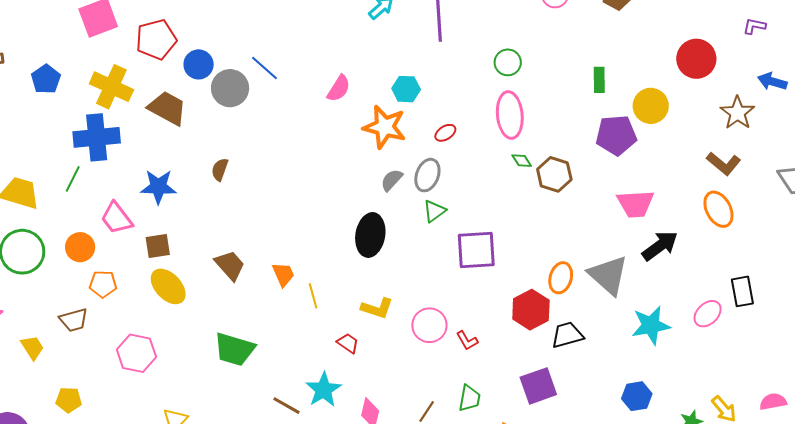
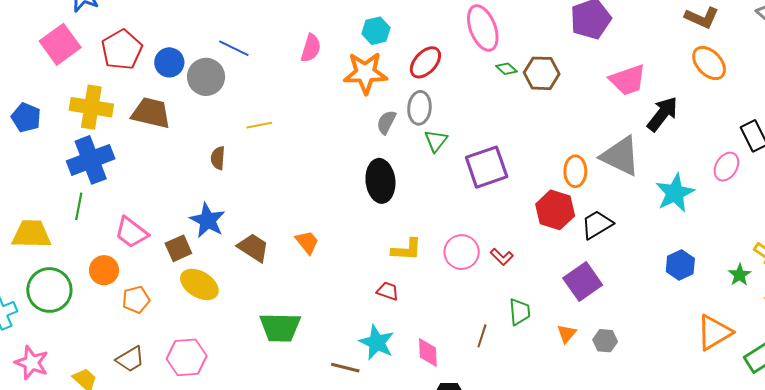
red ellipse: (445, 133) -> (425, 62), size x1.6
blue star: (158, 187) -> (207, 220), moved, turned -30
yellow line: (313, 296) -> (259, 125), moved, turned -70
brown trapezoid: (74, 320) -> (130, 359), moved

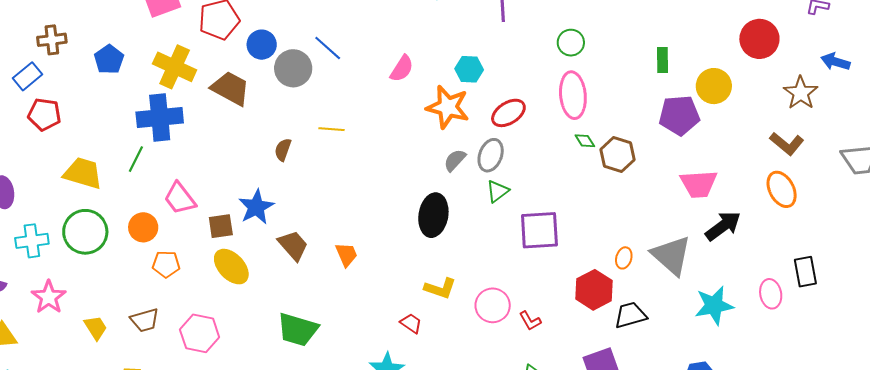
pink ellipse: (726, 167) -> (771, 294), turned -56
orange ellipse: (575, 171) -> (624, 258), size x0.7

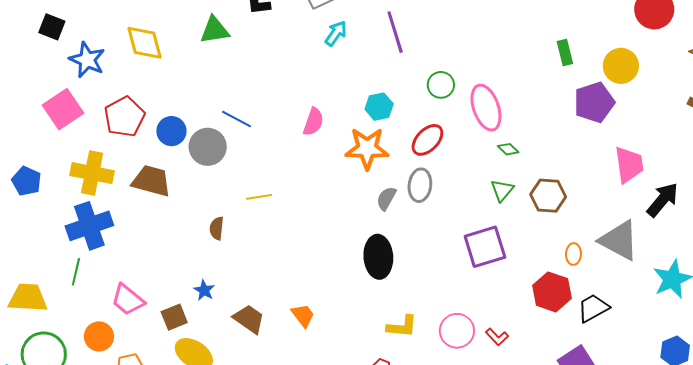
green circle: (571, 43) -> (441, 85), moved
brown hexagon: (617, 155) -> (548, 196), moved
pink trapezoid: (699, 184) -> (629, 165), turned -81
green triangle: (498, 191) -> (502, 190), moved
blue star: (256, 207) -> (204, 290), size x0.6

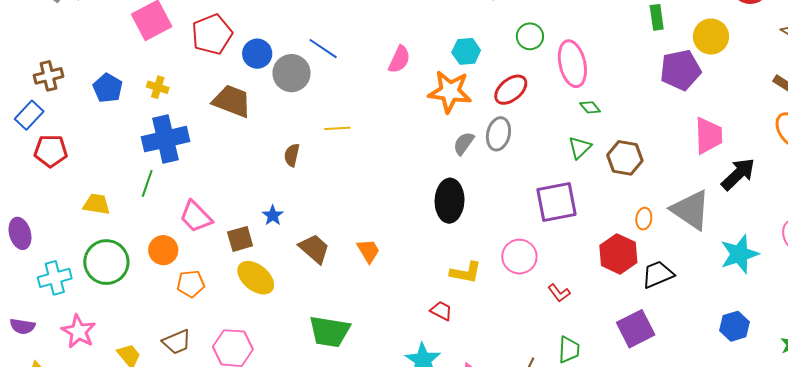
yellow cross: (92, 173) -> (158, 87), moved, size x0.5
yellow trapezoid: (28, 298) -> (97, 204), size x0.7
pink circle: (457, 331) -> (519, 257), moved

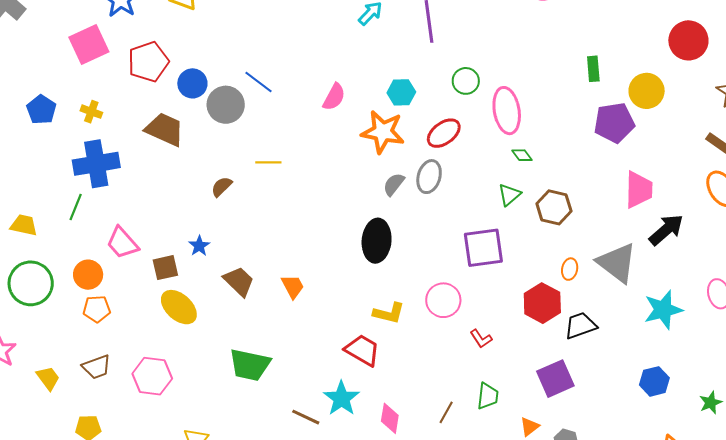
brown semicircle: (292, 155) -> (222, 187), turned 30
orange pentagon: (191, 284) -> (97, 309), moved
red trapezoid: (441, 311) -> (362, 350), size x1.6

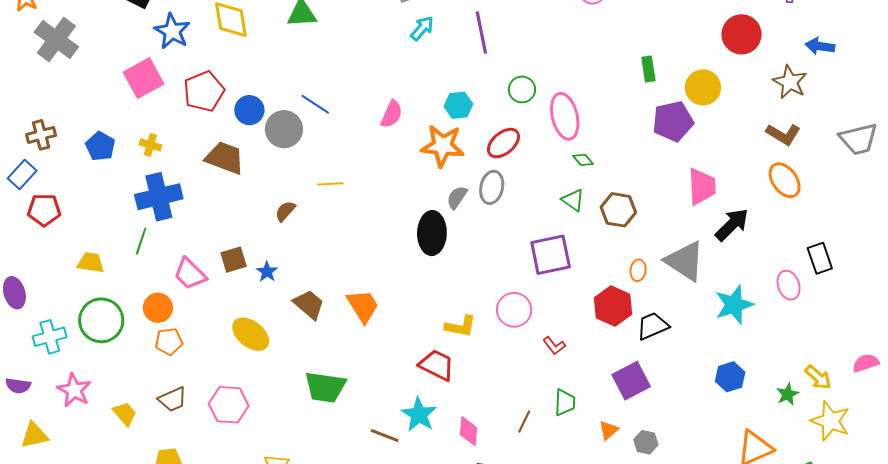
green triangle: (509, 195) -> (573, 200), turned -40
black ellipse: (377, 241) -> (432, 233), moved
brown square: (165, 268) -> (234, 260), moved
orange trapezoid: (293, 286) -> (363, 306), size x1.4

